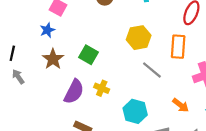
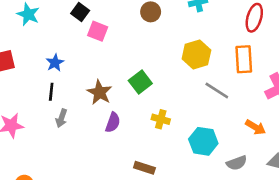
blue star: (47, 30) -> (55, 63), moved
green square: (88, 55) -> (140, 82), turned 30
gray arrow: (18, 77) -> (61, 118), turned -120
purple semicircle: (74, 92) -> (113, 122), moved, size x0.7

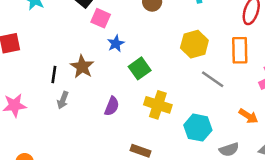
blue star: (55, 63) -> (116, 44), moved
brown star: (100, 92) -> (82, 67), moved
yellow cross: (161, 119) -> (158, 105), size x1.5

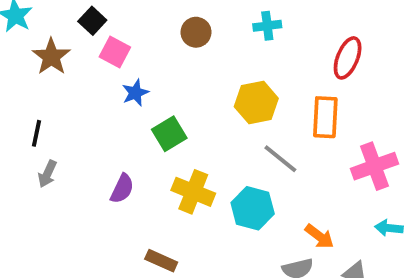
brown star: (82, 67) -> (51, 57), moved
orange arrow: (248, 116) -> (319, 236), moved
cyan hexagon: (198, 128) -> (253, 208), moved

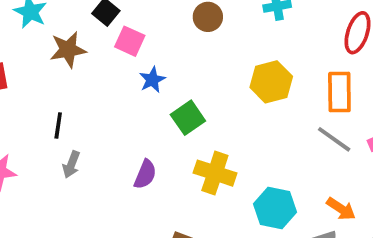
brown star: (51, 57) -> (68, 50), turned 30
gray line: (280, 159) -> (334, 139), moved
cyan hexagon: (253, 208) -> (275, 208), moved

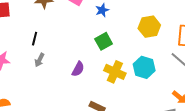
blue star: (152, 80) -> (102, 10), moved
cyan hexagon: (275, 208) -> (144, 67), moved

